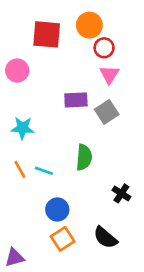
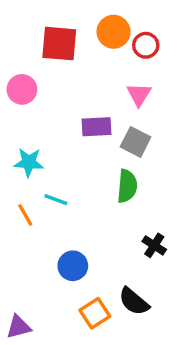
red circle: (104, 48) -> (146, 45), moved
gray square: (107, 112) -> (136, 142), turned -30
green semicircle: (84, 157) -> (127, 186), moved
cyan line: (44, 171) -> (56, 200), moved
orange square: (63, 239) -> (95, 313), moved

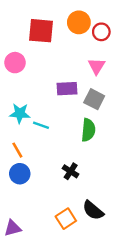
cyan line: (56, 200) -> (41, 125), moved
black cross: (154, 245) -> (71, 171), moved
blue circle: (73, 266) -> (20, 174), moved

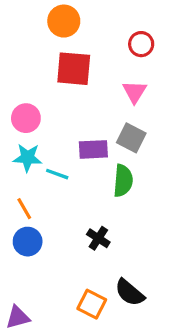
orange circle: (79, 22) -> (64, 21), moved
red square: (41, 31) -> (74, 69), moved
pink circle: (15, 63) -> (26, 118), moved
purple rectangle: (67, 89) -> (93, 149), moved
orange square: (66, 219) -> (92, 304), turned -30

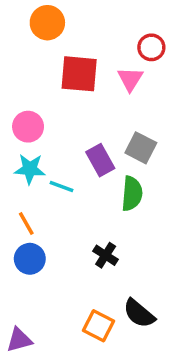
orange circle: (64, 21) -> (47, 23), moved
pink triangle: (135, 92) -> (130, 79), moved
purple rectangle: (93, 149) -> (100, 160), turned 64

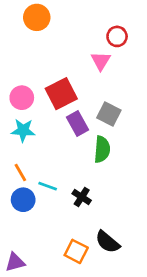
red square: (79, 74) -> (61, 94), moved, turned -32
cyan line: (61, 187) -> (48, 186), moved

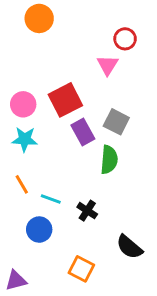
blue circle: (23, 200) -> (39, 230), moved
black semicircle: (107, 242) -> (129, 247), moved

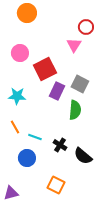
pink circle: (23, 104) -> (20, 53), moved
purple rectangle: (83, 132) -> (57, 91), turned 54
black semicircle: (129, 247) -> (83, 156), moved

